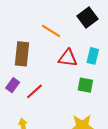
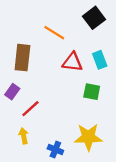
cyan rectangle: (93, 56) -> (100, 60), turned -35
red line: (34, 91) -> (30, 109), moved

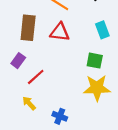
red triangle: (72, 62) -> (60, 32), moved
yellow arrow: (24, 136) -> (29, 103), turned -32
yellow star: (88, 137) -> (97, 88), moved

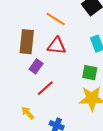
purple rectangle: (18, 61) -> (36, 66), moved
red line: (36, 77) -> (45, 88), moved

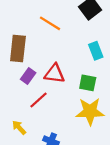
red triangle: (57, 46) -> (55, 74), moved

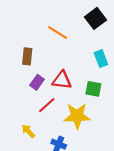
brown rectangle: (18, 48) -> (27, 56), size x0.7
yellow star: (90, 111) -> (77, 116), moved

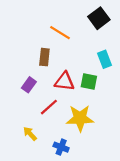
brown rectangle: (27, 56) -> (44, 57), moved
purple rectangle: (37, 82) -> (29, 85), moved
green square: (93, 89) -> (89, 82), moved

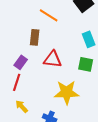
green square: (89, 82) -> (86, 64), moved
red line: (49, 107) -> (17, 82), moved, turned -30

